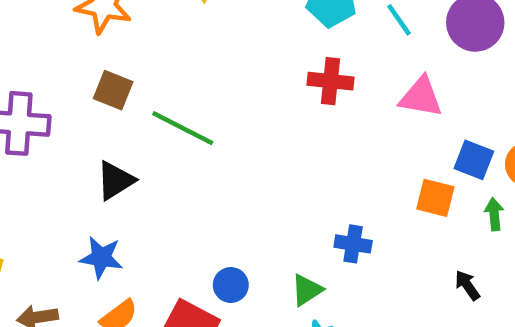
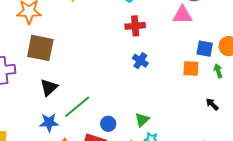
brown square: (113, 90) -> (40, 48), size x1.6
pink triangle: (421, 97) -> (183, 15), moved
green line: (183, 128) -> (77, 107), moved, turned -56
blue cross: (353, 244) -> (140, 61), moved, turned 35

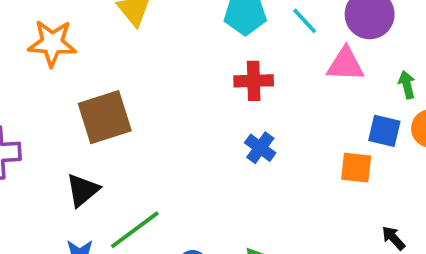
brown square: (40, 48) -> (105, 117), moved, turned -32
green arrow: (218, 71) -> (407, 85), moved

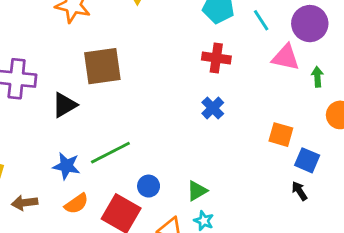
green arrow: (407, 85) -> (317, 77), moved
blue square: (384, 131) -> (307, 160), moved
black triangle: (83, 190) -> (64, 105), moved

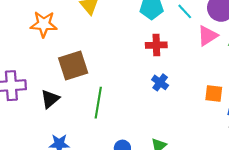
pink triangle: (286, 57) -> (208, 36), turned -35
green line: (110, 153) -> (98, 103), moved, turned -44

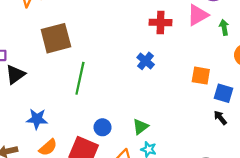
red cross: (156, 45) -> (161, 22), moved
black triangle: (50, 99) -> (15, 74), moved

